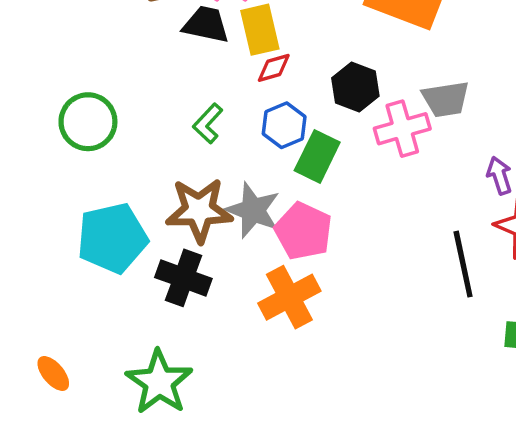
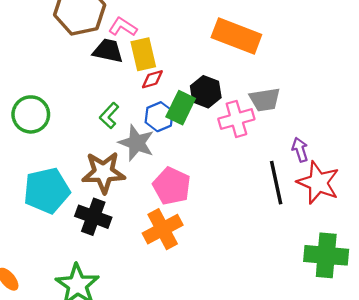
green rectangle: (317, 156) -> (181, 108), moved
gray star: (253, 210) -> (136, 143), moved
black line: (463, 264) -> (276, 183), moved

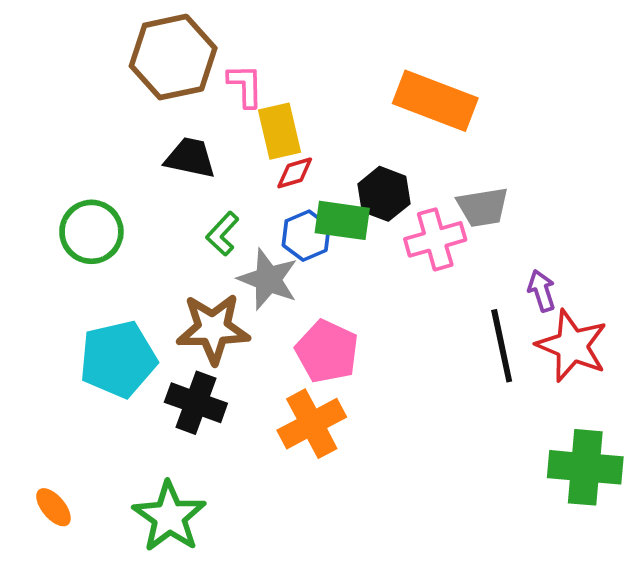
pink L-shape: (123, 27) -> (245, 86), turned 56
black trapezoid: (108, 51) -> (190, 158), moved
green rectangle: (181, 108) -> (342, 220), turned 72

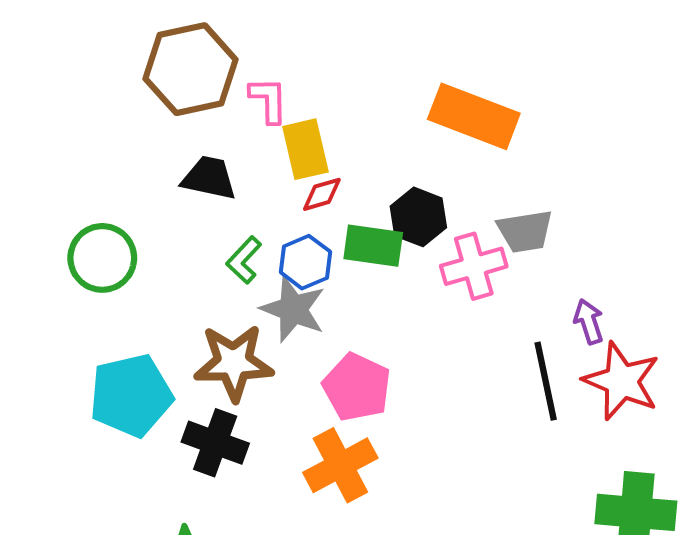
blue hexagon: (306, 236) -> (305, 262), moved

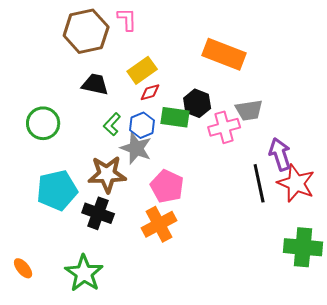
pink L-shape: (269, 100) -> (127, 19), moved
yellow rectangle: (305, 149) -> (142, 70), turned 68
purple arrow: (589, 322) -> (280, 154), size x1.5

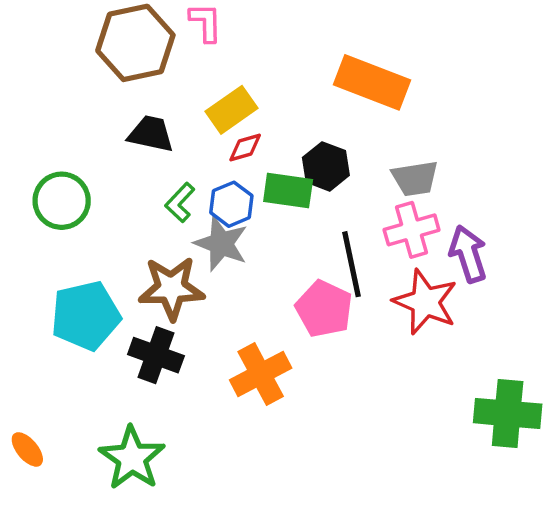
pink cross: (224, 127) -> (412, 230), moved
black line: (259, 183) -> (352, 264), moved
red star: (296, 183) -> (425, 302), moved
pink pentagon: (167, 186) -> (324, 309), moved

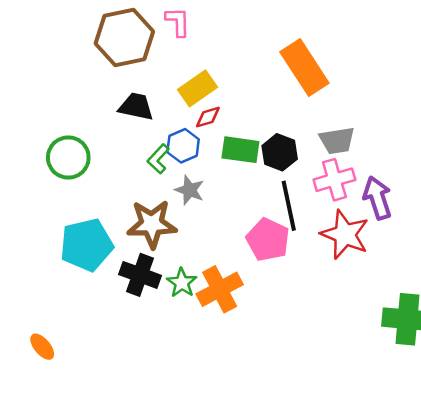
orange rectangle: (372, 82) -> (304, 67), turned 36
black hexagon: (326, 166) -> (280, 152), moved
blue hexagon: (231, 204) -> (183, 146), moved
gray star: (221, 244) -> (190, 190), size x0.7
green star: (132, 458) -> (182, 283), moved, size x0.6

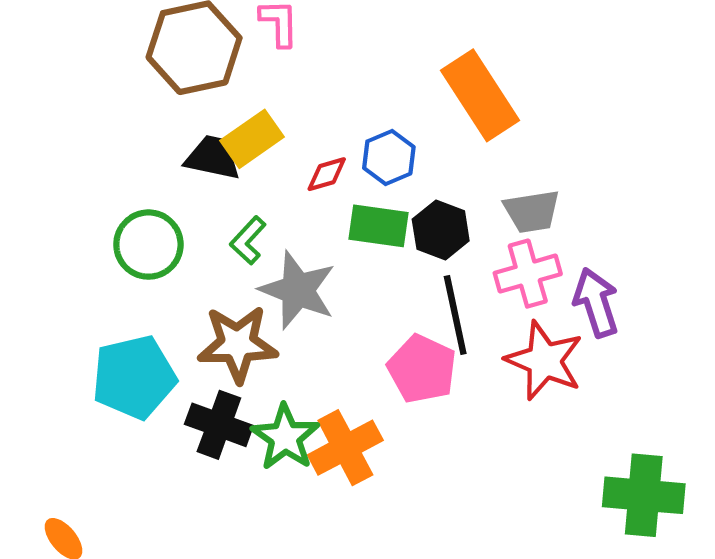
yellow rectangle: (197, 88) -> (252, 139), moved
blue hexagon: (183, 146) -> (389, 158), moved
green circle: (68, 157) -> (148, 245), moved
gray star: (190, 190) -> (298, 290), size x1.6
green star: (182, 283) -> (285, 437), size x1.4

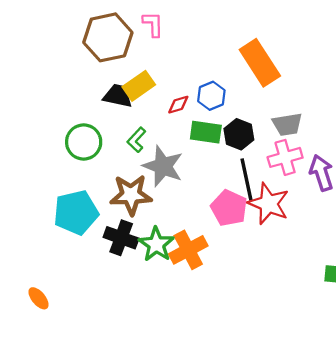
red star: (544, 361) -> (269, 204), moved

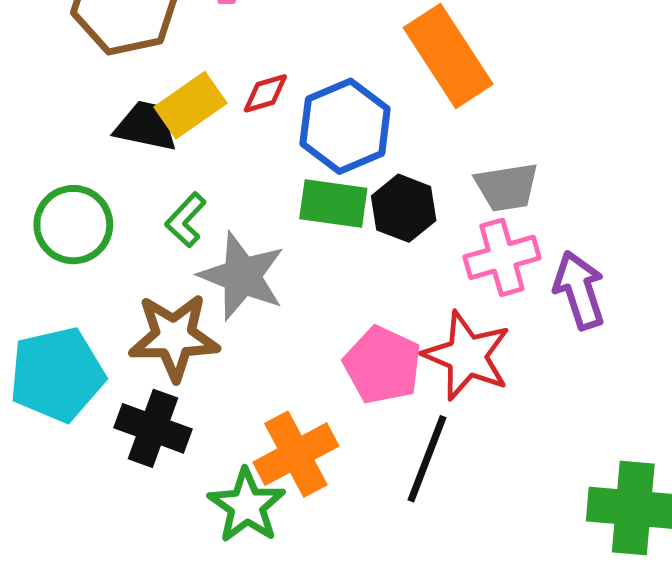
blue hexagon: (211, 96) -> (345, 126), size x1.5
red diamond: (178, 105) -> (265, 93), moved
black line: (247, 179) -> (427, 459), moved, turned 33
green star: (156, 244) -> (247, 506), moved

